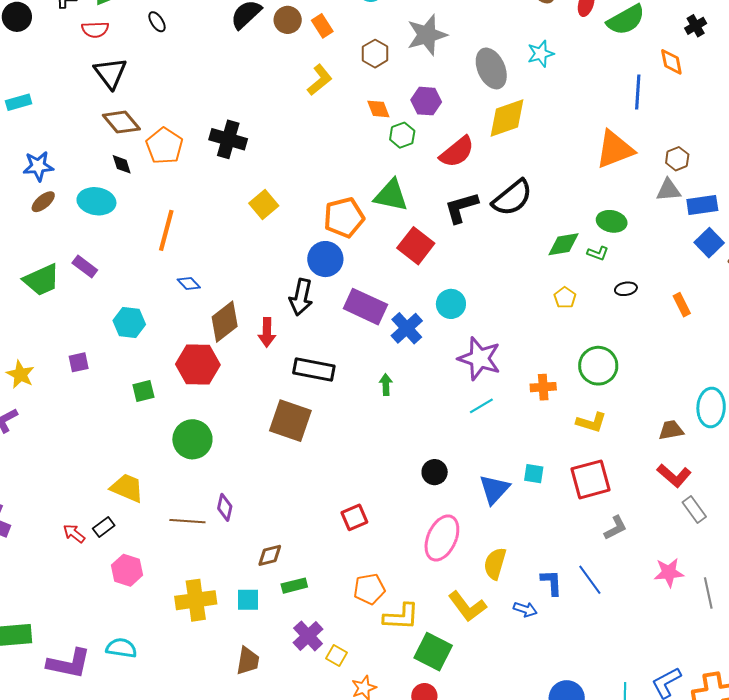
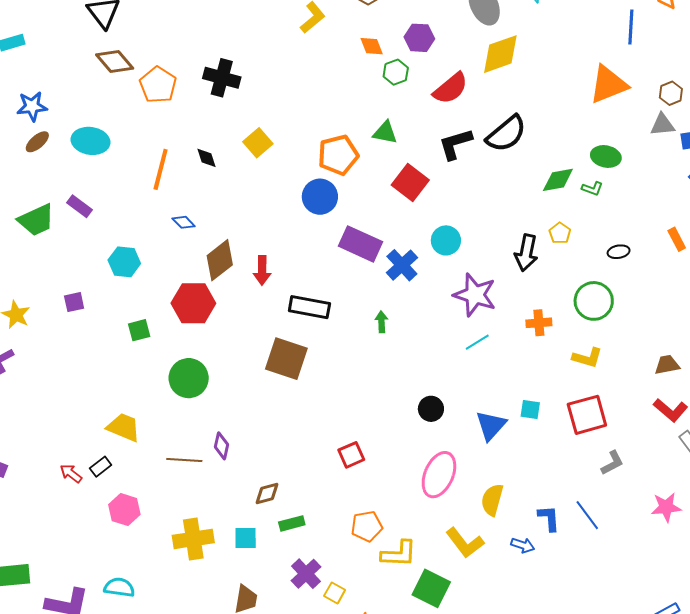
black diamond: (122, 164) -> (207, 158), moved
green triangle: (391, 195) -> (385, 132), size x0.7
black ellipse: (626, 289) -> (619, 252), moved
black arrow: (301, 297) -> (526, 253), moved

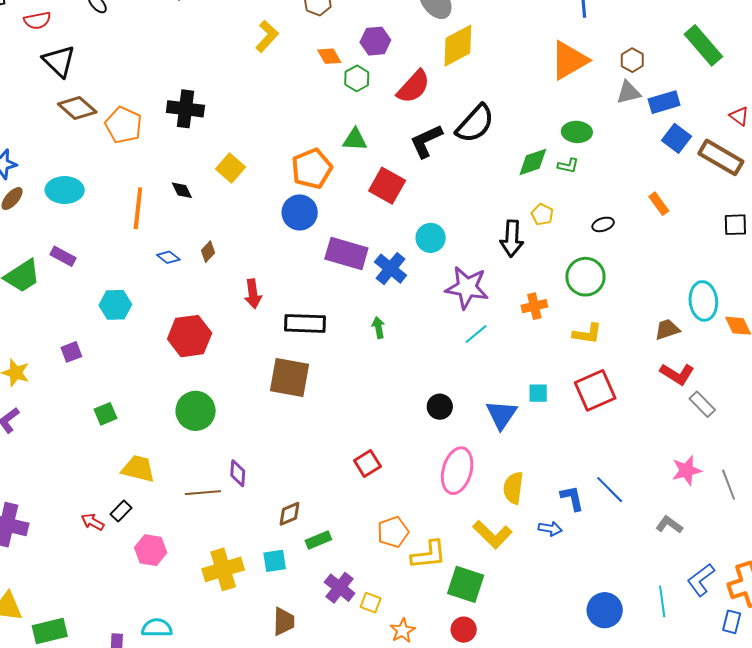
brown diamond: (220, 260) -> (208, 252), moved, size x0.5
green square: (139, 330) -> (106, 414), moved
gray L-shape: (612, 463) -> (669, 525), moved, turned -108

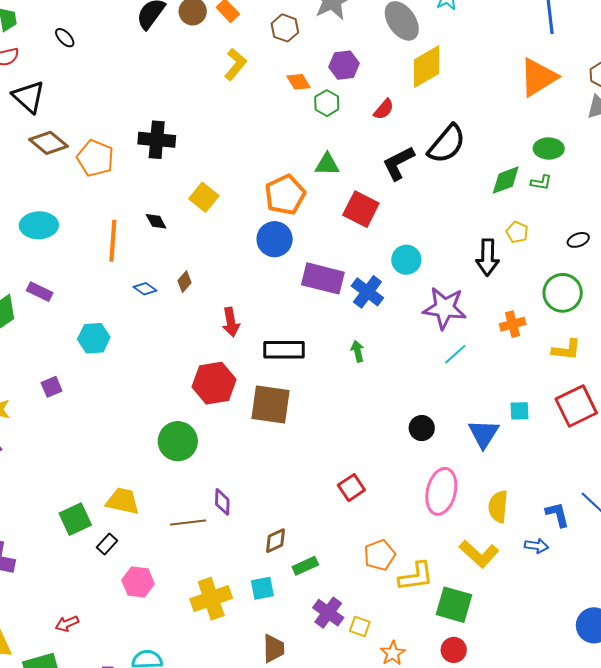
red semicircle: (414, 87) -> (384, 109), size x0.6
red hexagon: (190, 336) -> (214, 383), moved
green square: (106, 414) -> (75, 519), moved, size x1.4
red arrow: (93, 522) -> (67, 624), moved, turned -50

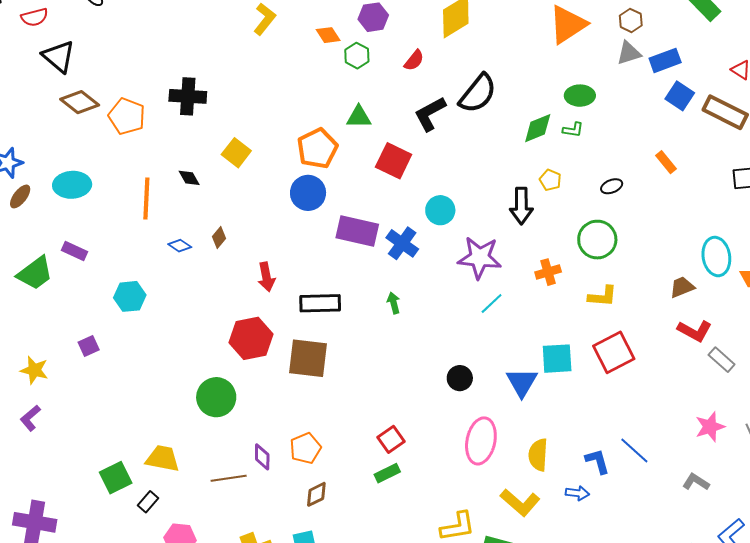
cyan square: (519, 411) -> (557, 359), size x1.6
orange pentagon: (380, 555) -> (305, 448), moved
green rectangle: (305, 566) -> (387, 473), moved

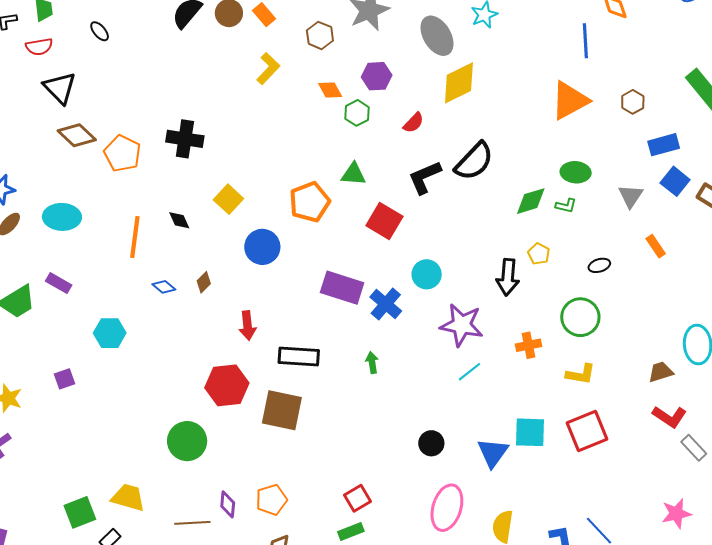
gray triangle: (629, 53) -> (631, 196), moved, turned -44
blue circle: (308, 193) -> (262, 247), moved

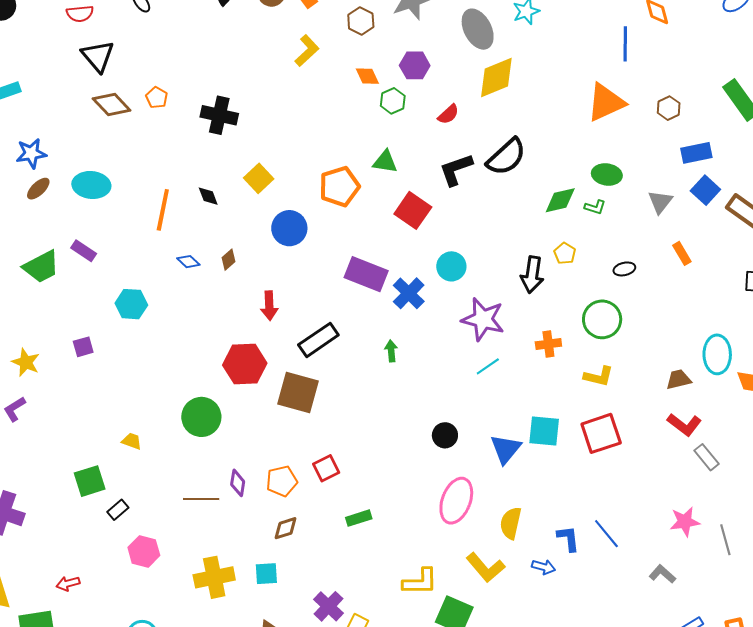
orange pentagon: (122, 153) -> (157, 98), moved, size x0.6
black rectangle: (299, 357) -> (318, 340), turned -42
yellow trapezoid: (128, 497) -> (132, 441), moved, size x0.6
red square: (358, 498) -> (326, 468), moved

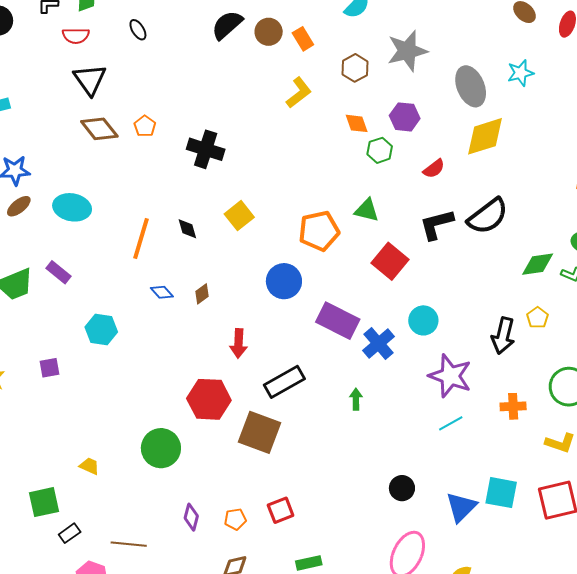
blue circle: (289, 228) -> (284, 281), moved
orange pentagon: (282, 481) -> (235, 519), size x0.7
brown line: (201, 499) -> (129, 544), moved

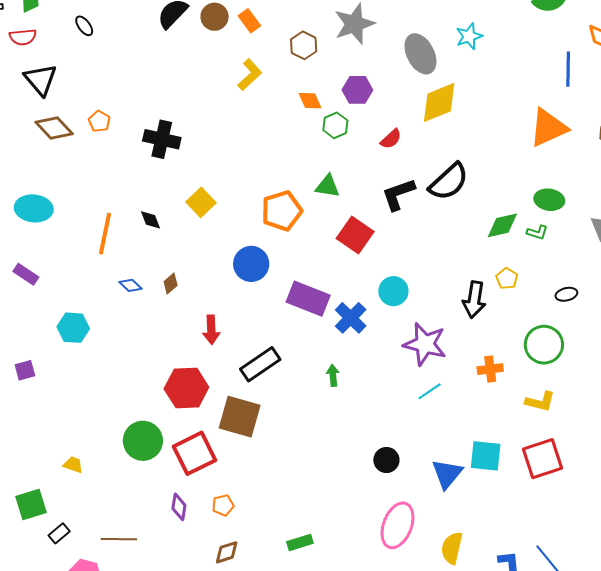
red square: (281, 510) -> (195, 453), moved, size x1.6

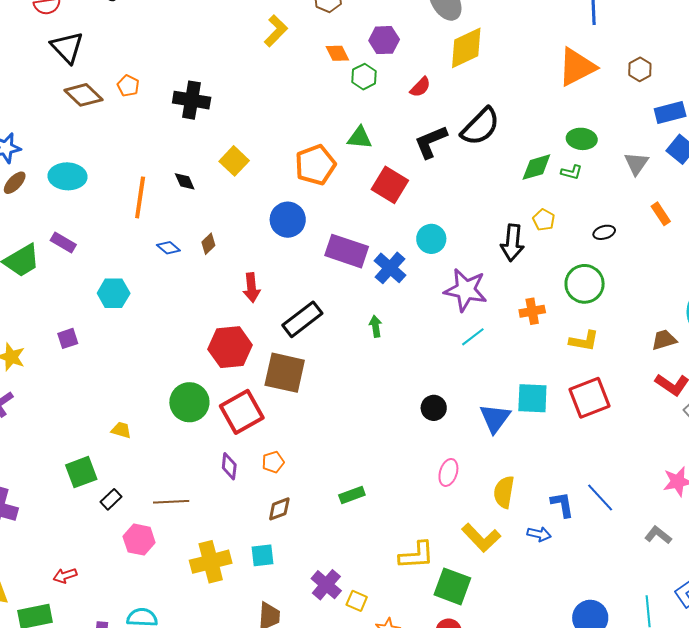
pink ellipse: (397, 525) -> (448, 472), size x0.6

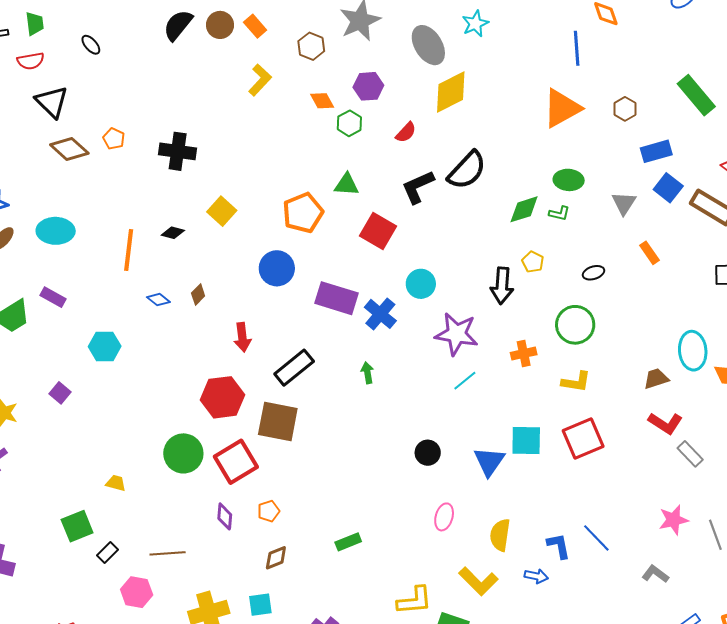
black diamond: (185, 181) -> (173, 233), turned -50
purple square: (68, 338) -> (60, 393), turned -30

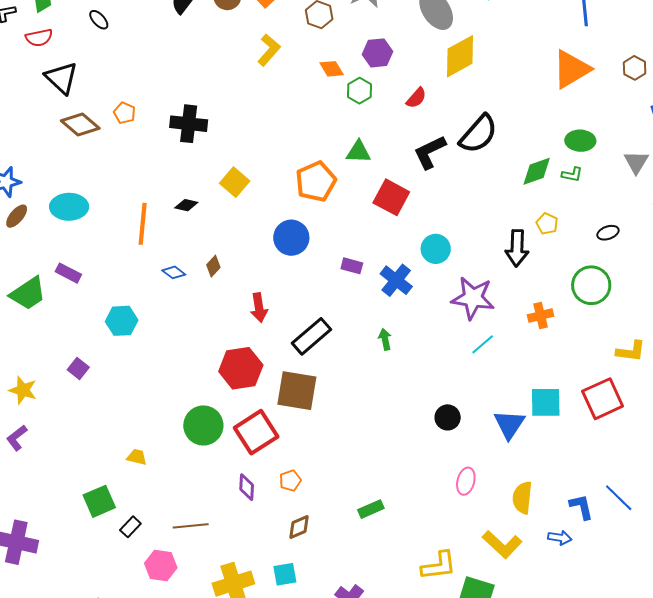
purple rectangle: (336, 298) -> (352, 266), size x0.5
yellow L-shape: (576, 382) -> (631, 351), moved

